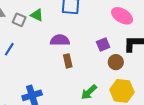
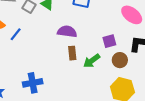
green arrow: (89, 92) -> (92, 61), moved

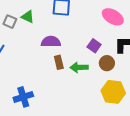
purple square: (109, 41) -> (94, 46), turned -32
green arrow: (92, 61) -> (79, 67), turned 42

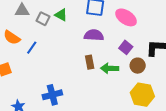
pink ellipse: (113, 17) -> (126, 17), moved
purple semicircle: (51, 42) -> (94, 35), moved

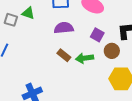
brown rectangle: (90, 62) -> (64, 55), turned -32

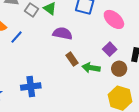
purple semicircle: (64, 28) -> (62, 33), moved

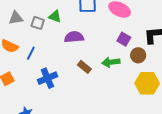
brown rectangle: (72, 59) -> (84, 67), moved
blue cross: (31, 87) -> (47, 78), moved

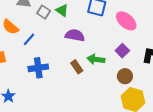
brown circle: (138, 55) -> (125, 76), moved
green arrow: (111, 62) -> (96, 59), moved

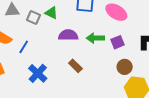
purple square: (122, 51) -> (118, 42), turned 32
green arrow: (96, 59) -> (95, 38), moved
blue cross: (38, 68) -> (38, 73), turned -30

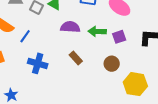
brown circle: (125, 67) -> (112, 64), moved
blue cross: (38, 73) -> (38, 63), turned -30

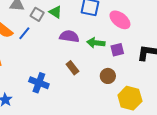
blue line: (25, 36) -> (24, 33), moved
blue cross: (38, 63) -> (39, 83), moved

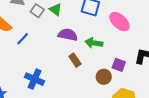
blue line: (24, 33) -> (23, 39), moved
purple square: (117, 50) -> (119, 65), moved, turned 32
brown rectangle: (72, 68) -> (75, 60), moved

